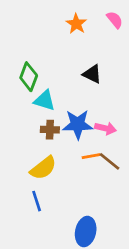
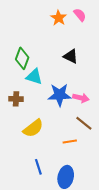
pink semicircle: (115, 20) -> (80, 15), moved
brown cross: (50, 130) -> (16, 99), moved
orange line: (91, 156) -> (70, 141), moved
blue line: (37, 201) -> (38, 167), moved

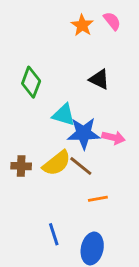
cyan triangle: (34, 77) -> (64, 115), moved
brown cross: (16, 99) -> (21, 166), moved
brown line: (84, 123) -> (81, 166), moved
yellow semicircle: (33, 128) -> (57, 163), moved

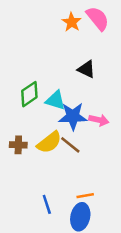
pink semicircle: (112, 21) -> (98, 18), size x1.5
green diamond: (31, 82) -> (29, 94), moved, turned 35
orange line: (98, 199) -> (85, 196), moved

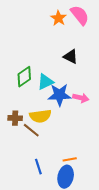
cyan triangle: (55, 100) -> (45, 82), turned -42
yellow semicircle: (49, 142) -> (40, 116), turned 30
brown line: (70, 145) -> (31, 130), moved

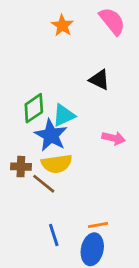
orange star: (59, 18) -> (62, 25), moved
blue star: (60, 95) -> (51, 135), moved, turned 30

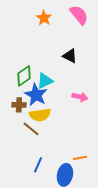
brown cross: (21, 167) -> (19, 105), moved
orange line: (98, 225) -> (80, 158), moved
blue line: (54, 235) -> (38, 165), turned 42

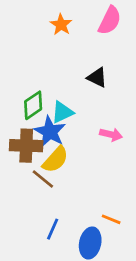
pink semicircle: (79, 15) -> (110, 20), turned 65
brown cross: (19, 105) -> (26, 146), size x1.6
yellow semicircle: (40, 115) -> (55, 160), turned -40
orange line: (80, 158) -> (111, 219), turned 32

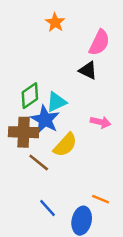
pink semicircle: (110, 20) -> (99, 43), moved
yellow semicircle: (55, 160) -> (65, 145), moved
blue line: (53, 229) -> (48, 208), turned -66

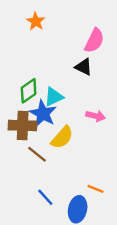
orange star: (55, 22) -> (36, 21), moved

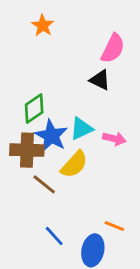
cyan triangle: (54, 97) -> (81, 129), moved

